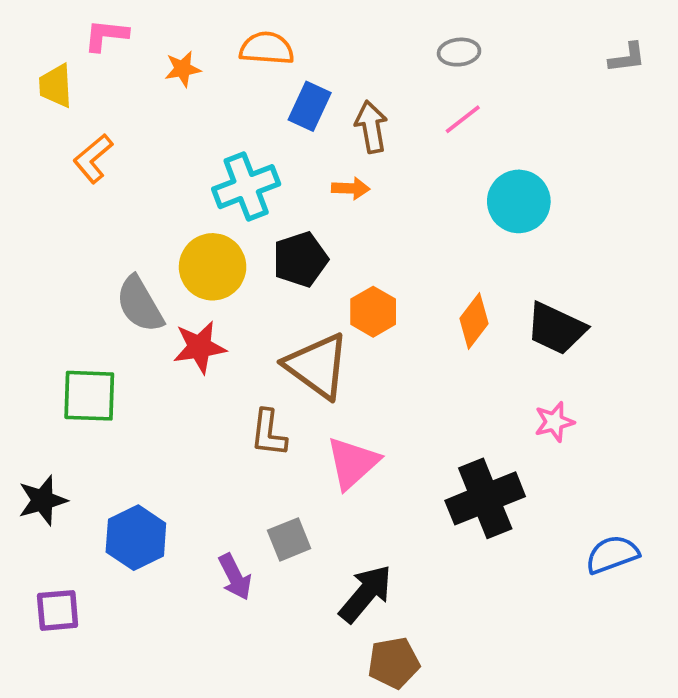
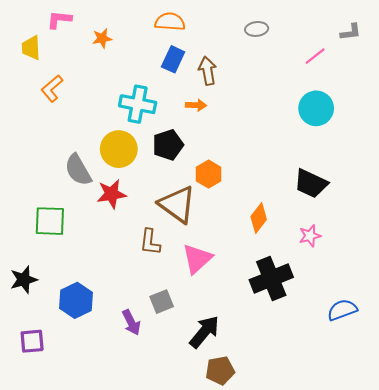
orange semicircle: (267, 48) -> (170, 22), moved
pink line: (463, 119) -> (315, 56), moved
cyan cross: (246, 187) -> (138, 104), turned 32
cyan circle: (519, 201) -> (316, 108), moved
orange diamond: (474, 321) -> (259, 218), moved

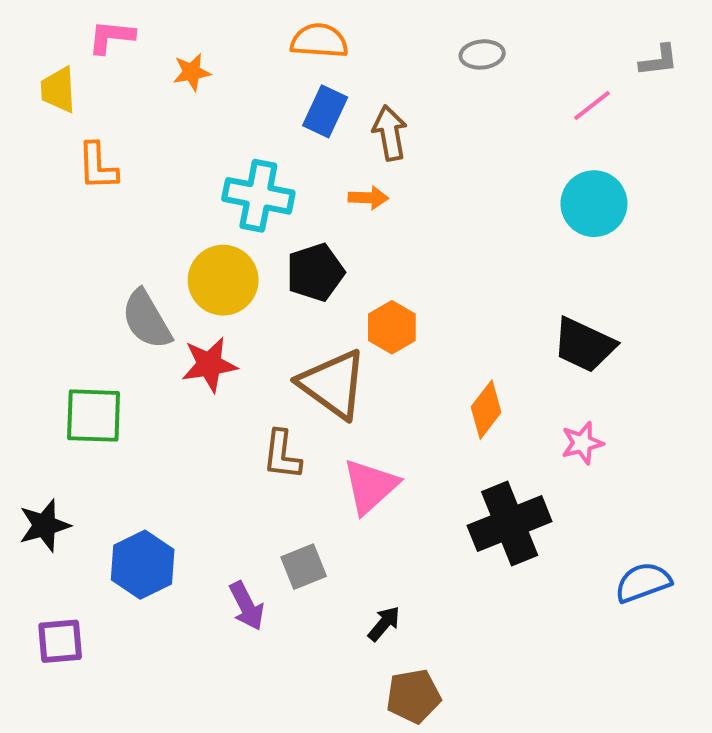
orange L-shape: (52, 88) -> (97, 166), turned -52
black arrow: (204, 332) -> (384, 624), size x0.6

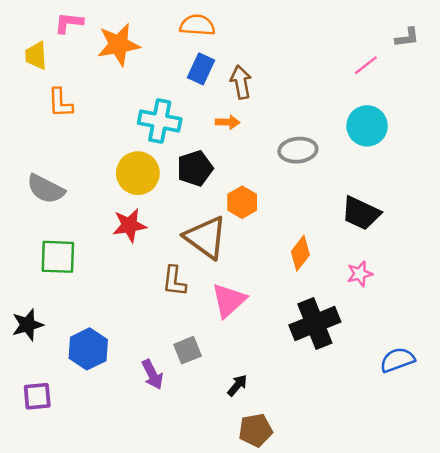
gray ellipse: (482, 54) -> (298, 150), moved, size x1.4
orange star: (192, 72) -> (118, 45), size x1.8
gray semicircle: (147, 319) -> (46, 189), moved, turned -33

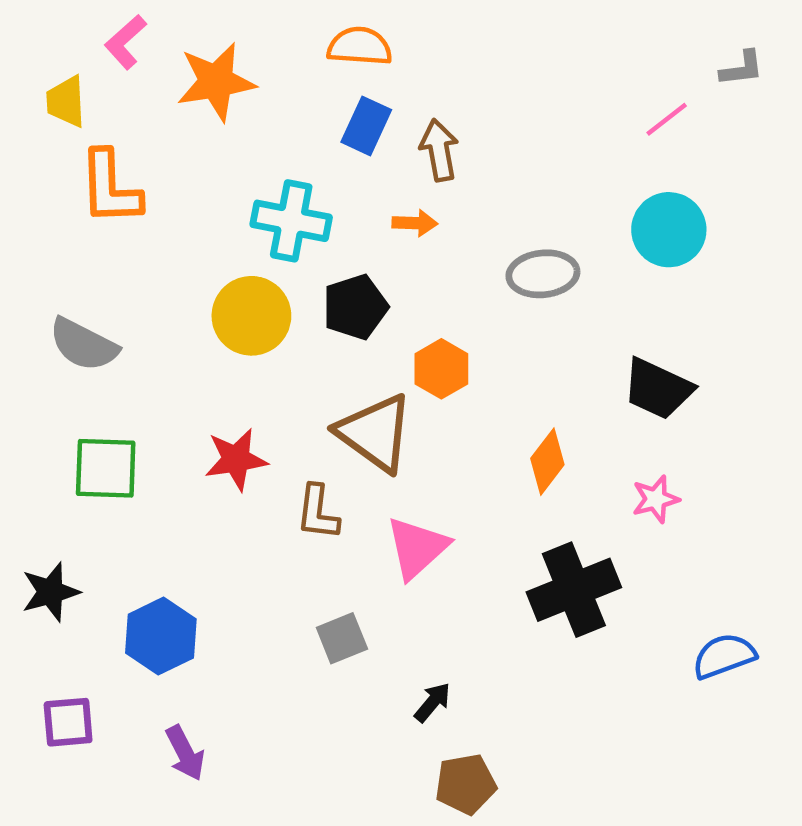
pink L-shape: (69, 23) -> (126, 42), turned -48
orange L-shape: (60, 103) -> (110, 188), size x1.4
red star: (129, 225) -> (236, 459), moved
purple arrow: (152, 374) -> (185, 753), moved

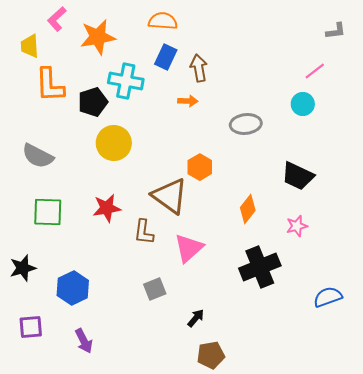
pink line: (667, 119) -> (315, 71), moved
cyan cross: (291, 221) -> (126, 81), moved
cyan circle: (669, 230) -> (303, 104), size x0.7
black pentagon: (355, 307) -> (93, 102), moved

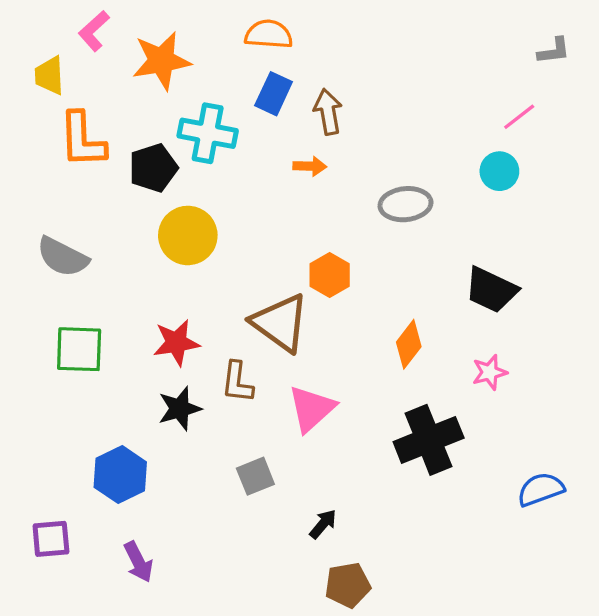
black star: (23, 268) -> (180, 409), moved

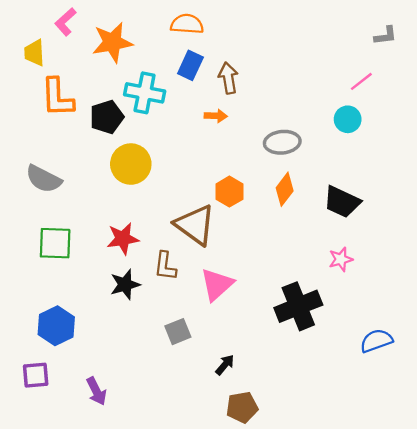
orange diamond: (409, 344) -> (285, 189), moved
blue hexagon: (120, 475) -> (56, 326), moved

